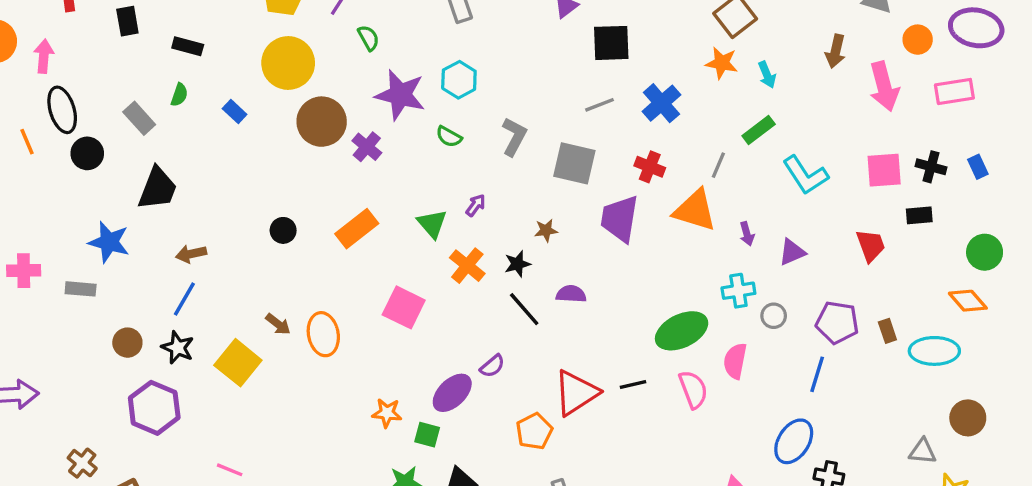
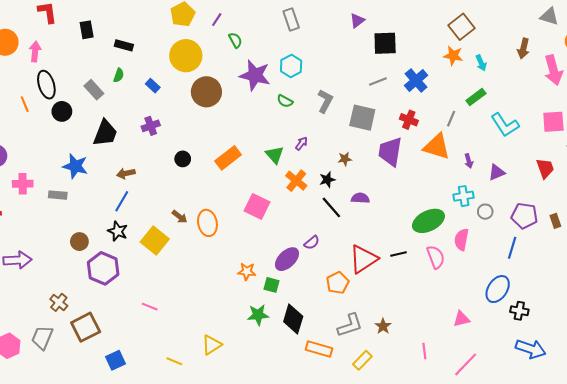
purple cross: (367, 147) -> (151, 126), moved, turned 30
brown circle: (127, 343) -> (79, 242), moved

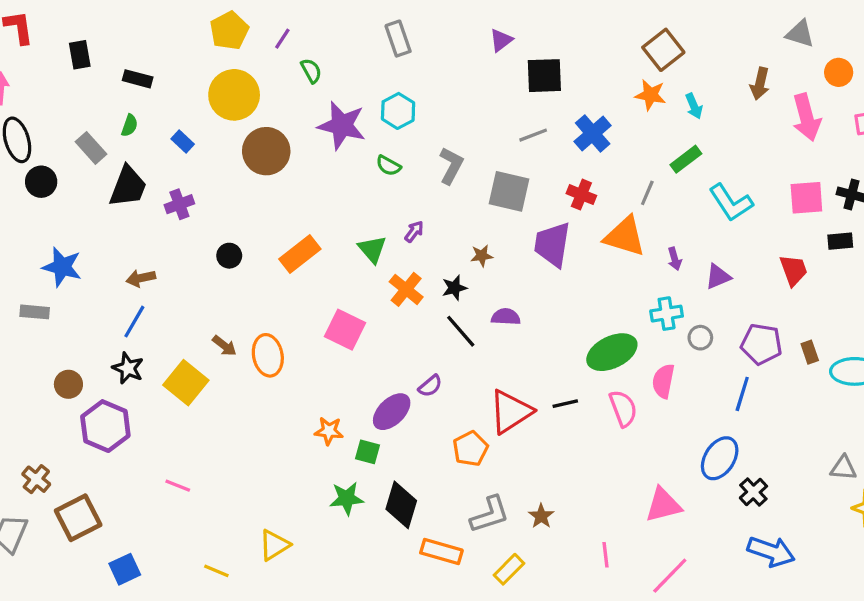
black trapezoid: (105, 133) -> (128, 187), moved
black cross: (519, 311) -> (753, 492), turned 36
pink triangle: (461, 319) -> (663, 505), size x1.4

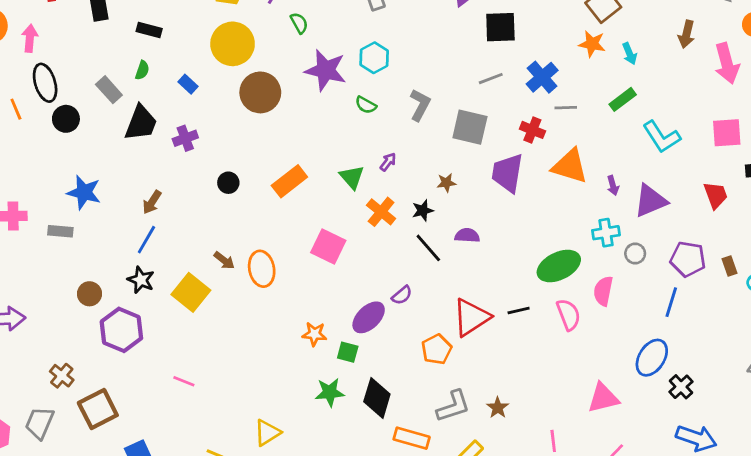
gray line: (647, 193) -> (566, 108), moved, turned 65
purple triangle: (718, 277) -> (650, 201), size x1.5
brown arrow: (141, 278) -> (152, 202), turned -45

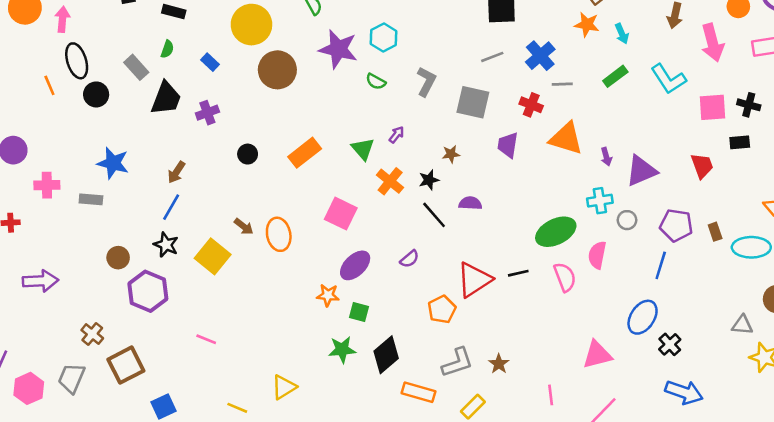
cyan L-shape: (662, 137) -> (668, 79), moved
purple trapezoid: (507, 173) -> (508, 145), size x0.7
purple ellipse: (369, 317) -> (355, 265), moved
black diamond: (377, 398) -> (386, 355), turned 33

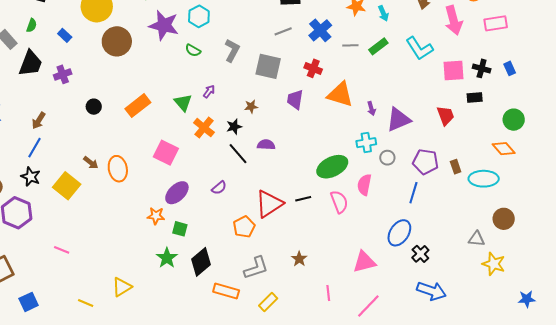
gray line: (562, 84) -> (350, 45), moved
green star: (342, 350) -> (167, 258), turned -30
brown star: (499, 364) -> (299, 259), moved

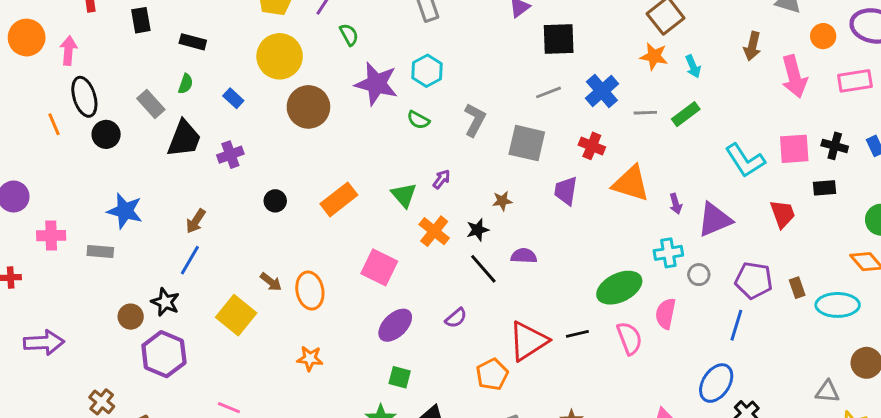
cyan L-shape: (419, 48) -> (745, 160), moved
black star: (31, 177) -> (165, 302), moved
orange star: (156, 216) -> (310, 358), moved

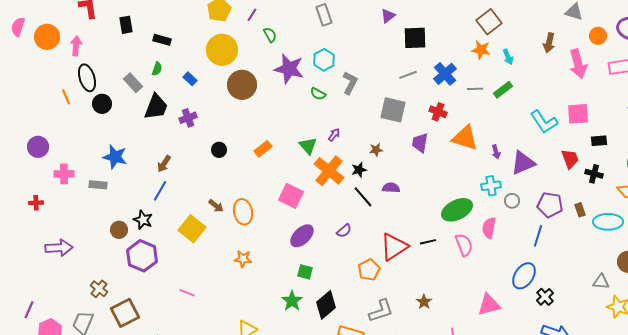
gray L-shape: (475, 120) -> (350, 83), moved
black cross: (835, 146) -> (594, 174), moved
orange rectangle: (339, 199) -> (263, 149), size x0.7
orange cross: (434, 231) -> (329, 171), size x1.4

